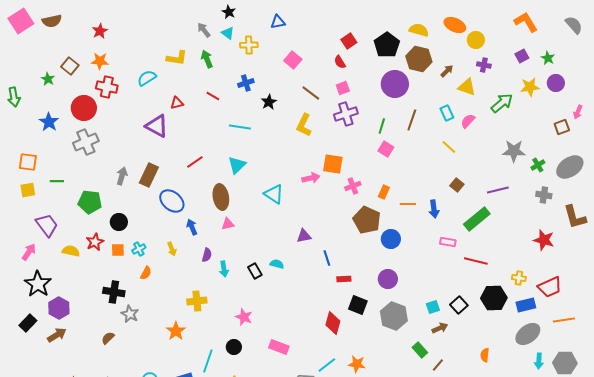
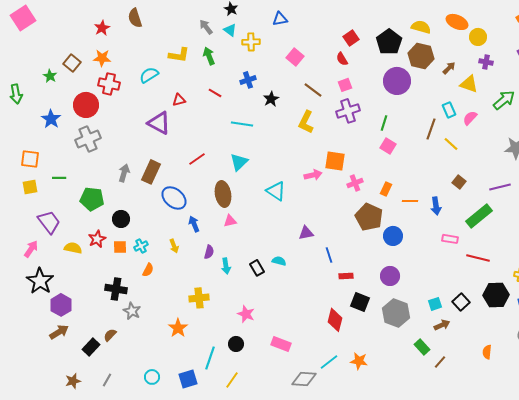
brown semicircle: (52, 21) -> (135, 18), moved, turned 84
brown line: (412, 120) -> (431, 129), moved
black rectangle: (28, 323) -> (91, 347), moved

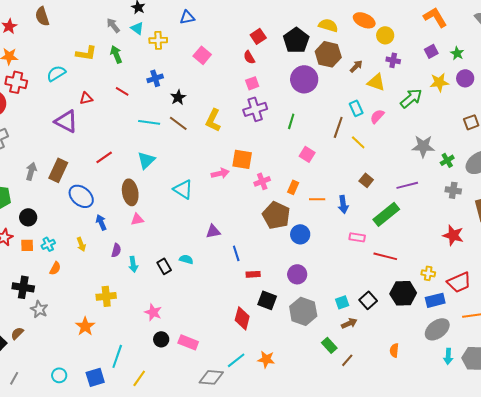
brown line: (313, 90) -> (178, 123), moved
pink square: (388, 146) -> (307, 154), moved
black circle: (236, 344) -> (161, 339), moved

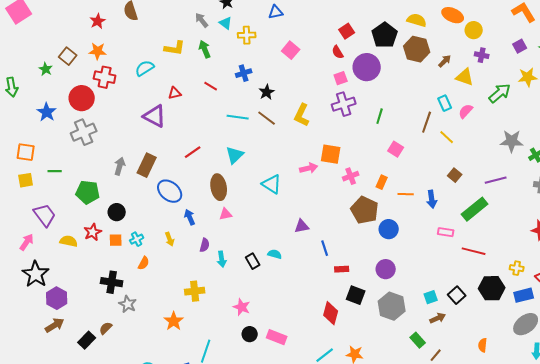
purple circle: (304, 79) -> (367, 67), moved

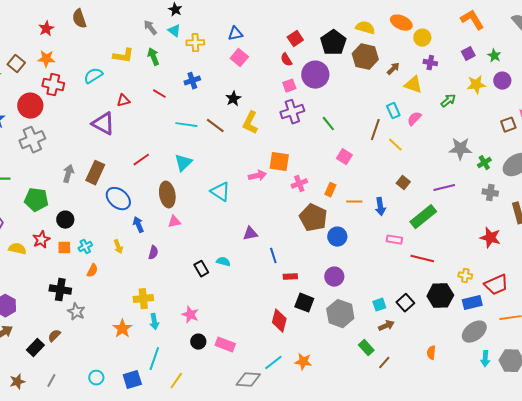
blue triangle: (276, 12) -> (235, 34), moved
black star: (267, 92) -> (233, 99), moved
green arrow: (500, 93) -> (448, 101), size x0.7
green line: (380, 116) -> (328, 124), turned -56
cyan arrow: (222, 259) -> (154, 322), moved

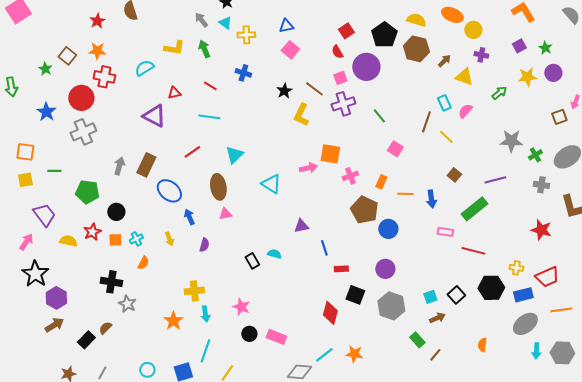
blue cross: (192, 81) -> (243, 73), turned 35
cyan line: (186, 125) -> (209, 117), moved
brown line: (215, 126) -> (314, 89), moved

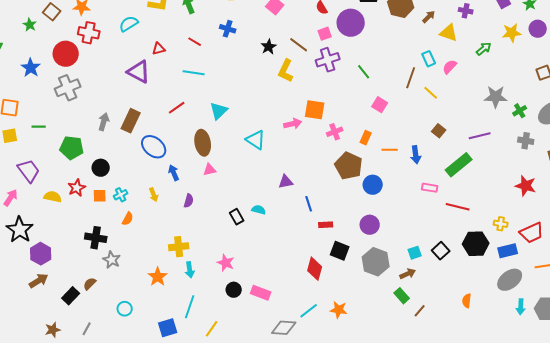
brown arrow: (437, 318) -> (408, 274), moved
cyan circle: (147, 370) -> (125, 309), moved

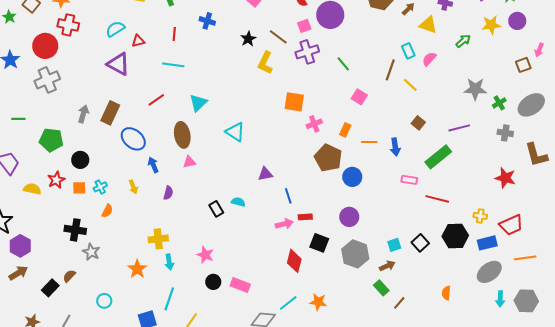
cyan semicircle: (129, 24) -> (115, 29), moved
red line: (195, 42) -> (174, 34), turned 64
pink arrow: (293, 124) -> (284, 224), moved

